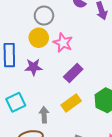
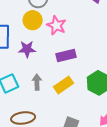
purple rectangle: (73, 73) -> (66, 55), turned 30
gray arrow: (44, 115) -> (37, 82), moved

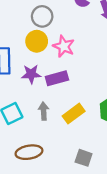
purple rectangle: (66, 55) -> (57, 78), moved

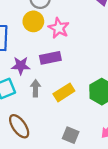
purple star: (31, 74) -> (21, 66), moved
brown ellipse: (29, 152) -> (19, 126), turned 60

